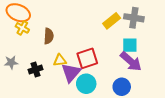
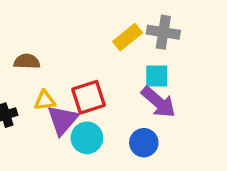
brown semicircle: (49, 36) -> (27, 61), turned -91

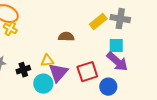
brown semicircle: (27, 61) -> (66, 37), moved
red square: (89, 97) -> (87, 72), moved
cyan circle: (87, 138) -> (43, 84), moved

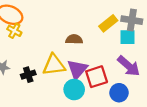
cyan square: (116, 46) -> (128, 37), moved
yellow triangle: (47, 61) -> (54, 65), size x1.6
purple triangle: (58, 73) -> (77, 69), moved
cyan circle: (43, 84) -> (74, 90), moved

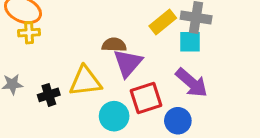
yellow cross: (14, 31) -> (29, 33), turned -32
purple triangle: (77, 69) -> (128, 63), moved

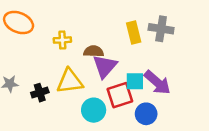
yellow rectangle: (163, 22) -> (134, 33), turned -65
yellow cross: (29, 33) -> (62, 40), moved
cyan square: (190, 42) -> (135, 81), moved

